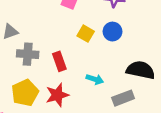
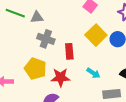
yellow square: (86, 34) -> (96, 35), size x1.5
yellow pentagon: (25, 93) -> (35, 69), turned 30

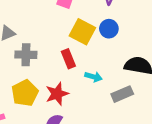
red rectangle: (69, 51) -> (68, 59), moved
yellow pentagon: (35, 69) -> (25, 93), turned -30

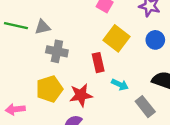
blue circle: (109, 29) -> (155, 40), moved
gray rectangle: (122, 94) -> (145, 107), turned 65

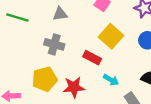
gray triangle: (43, 27) -> (60, 14), moved
red rectangle: (98, 63) -> (92, 58), turned -54

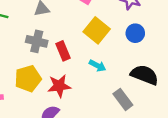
red rectangle: (92, 58) -> (63, 51), moved, turned 42
cyan arrow: (111, 80) -> (98, 66), moved

